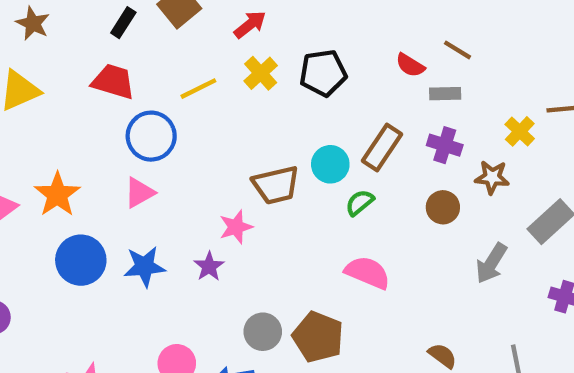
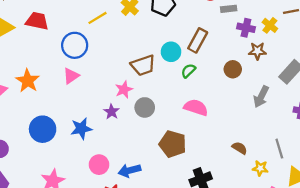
red trapezoid: (113, 82) -> (37, 21), moved
purple cross: (445, 145) -> (246, 28), moved
blue circle: (81, 260) -> (43, 129), moved
blue star: (145, 266) -> (81, 129), moved
gray circle: (263, 332) -> (145, 107), moved

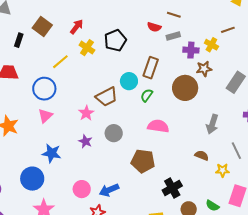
brown circle: (233, 69) -> (185, 88), size x1.6
pink star: (124, 90) -> (86, 113), moved
gray arrow: (261, 97) -> (212, 124), moved
blue circle: (43, 129) -> (32, 179), moved
blue star: (81, 129) -> (52, 153), moved, turned 30

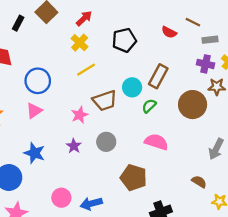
gray rectangle: (173, 36) -> (210, 40), moved
yellow cross: (87, 48) -> (80, 43), moved
yellow line: (60, 62) -> (86, 70), moved

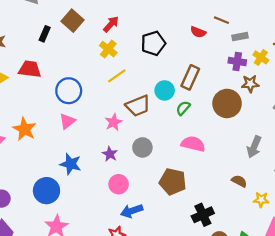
pink circle: (61, 198) -> (119, 184), moved

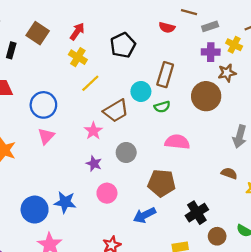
green semicircle: (183, 108) -> (162, 107), turned -140
blue star: (71, 164) -> (65, 202), moved
blue arrow: (132, 211) -> (145, 215), moved

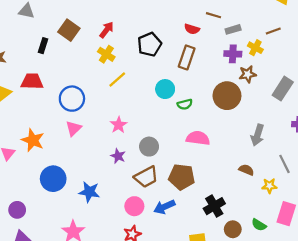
brown rectangle: (165, 75) -> (187, 57), moved
brown trapezoid: (116, 111) -> (146, 177), moved
pink circle: (107, 193) -> (134, 206), moved
blue circle: (35, 210) -> (53, 179), moved

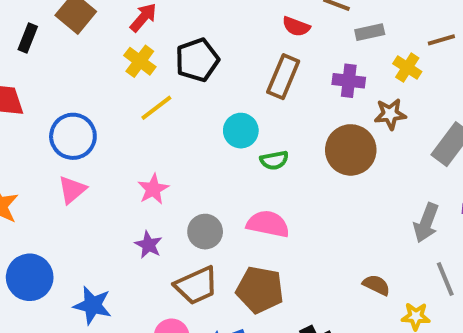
black pentagon: (149, 44) -> (197, 60), moved
purple cross: (233, 54) -> (349, 81), moved
gray arrow: (257, 135) -> (426, 223), moved
pink semicircle: (198, 138) -> (268, 224), moved

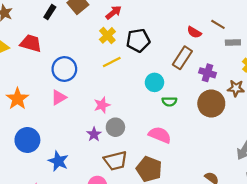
purple cross: (349, 81) -> (208, 73), moved
gray circle: (205, 232) -> (115, 127), moved

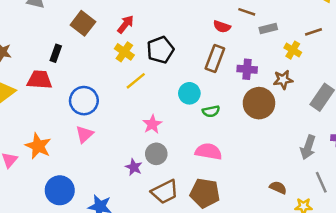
black rectangle: (50, 12) -> (56, 53), moved
pink star: (102, 105) -> (152, 124), moved

